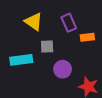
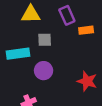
yellow triangle: (34, 22) -> (31, 14), turned -36
purple circle: (63, 69) -> (44, 71), moved

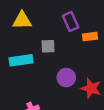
yellow triangle: (31, 14) -> (22, 20), moved
purple circle: (44, 71) -> (66, 78), moved

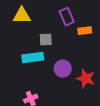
cyan rectangle: (21, 60) -> (33, 58), moved

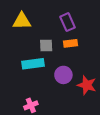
orange rectangle: (85, 31) -> (71, 43), moved

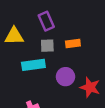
yellow triangle: (22, 21) -> (14, 36), moved
purple rectangle: (67, 22) -> (46, 21), moved

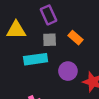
orange rectangle: (73, 44) -> (75, 38), turned 48

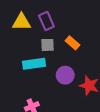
yellow triangle: (16, 30) -> (21, 22), moved

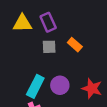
cyan rectangle: (34, 64) -> (35, 86), moved, turned -55
purple circle: (65, 75) -> (60, 85), moved

